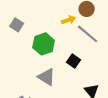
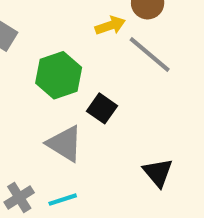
black square: (74, 61) -> (102, 108), moved

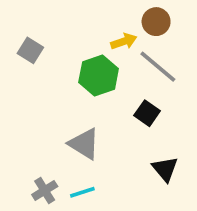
green hexagon: (59, 75) -> (99, 76), moved
black square: (102, 108) -> (147, 113), moved

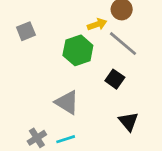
gray square: (30, 50) -> (26, 31), turned 36

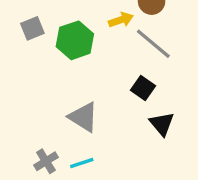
green hexagon: (78, 50) -> (75, 40), moved
black triangle: (128, 121) -> (162, 124), moved

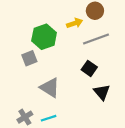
gray square: (32, 28) -> (29, 58), moved
gray line: (153, 44) -> (96, 39), turned -60

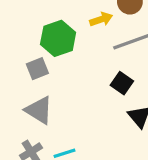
gray triangle: (50, 88) -> (39, 110), moved

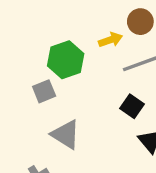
gray triangle: (39, 110) -> (66, 134), moved

